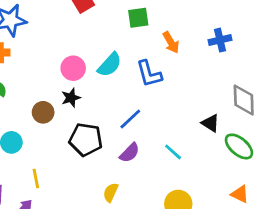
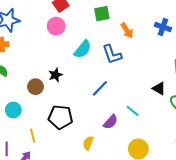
blue cross: (220, 40) -> (163, 27), turned 35
pink circle: (73, 68) -> (56, 26), moved
black pentagon: (86, 140) -> (60, 117), moved
purple semicircle: (130, 153) -> (111, 122), moved

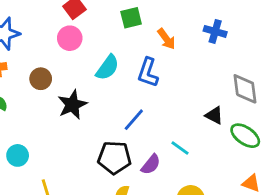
blue L-shape: (112, 54) -> (148, 72), turned 40
black star: (55, 75) -> (72, 105), size x1.5
brown circle: (36, 87) -> (41, 79), moved
black pentagon: (60, 117) -> (114, 158), moved

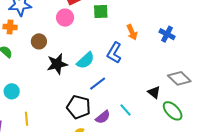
green square: (131, 18) -> (101, 12), moved
cyan semicircle: (107, 68) -> (86, 60), moved
gray diamond: (245, 89) -> (179, 78), turned -50

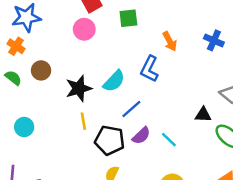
orange cross: (10, 27) -> (16, 46), turned 32
brown circle: (39, 41) -> (41, 70), moved
black triangle: (154, 92) -> (203, 115), turned -32
purple semicircle: (103, 117) -> (141, 136), moved
yellow line: (26, 119) -> (83, 121), moved

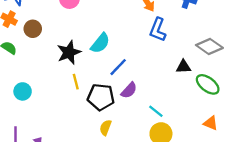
blue L-shape: (149, 69) -> (158, 30), moved
brown circle: (41, 70) -> (33, 29), moved
cyan line: (169, 140) -> (156, 111), moved

